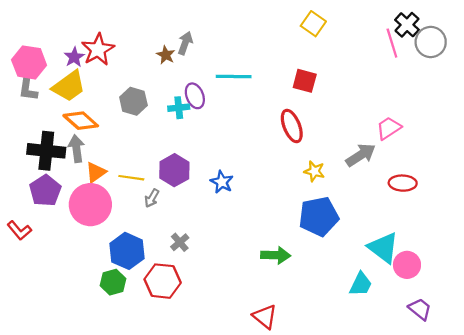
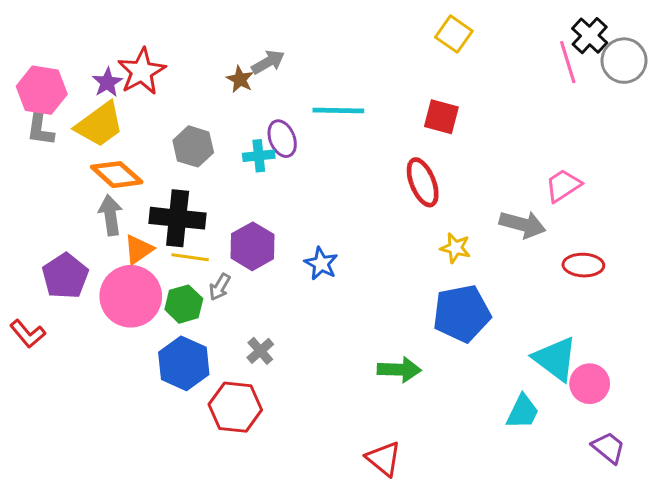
gray arrow: (185, 43) -> (268, 62), turned 40
black cross: (46, 151) -> (178, 218), moved
gray arrow: (361, 155) -> (523, 224), turned 48
green hexagon: (113, 282) -> (184, 304), moved

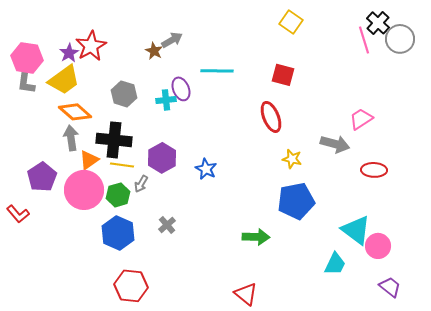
red hexagon: (235, 407) -> (131, 286), moved

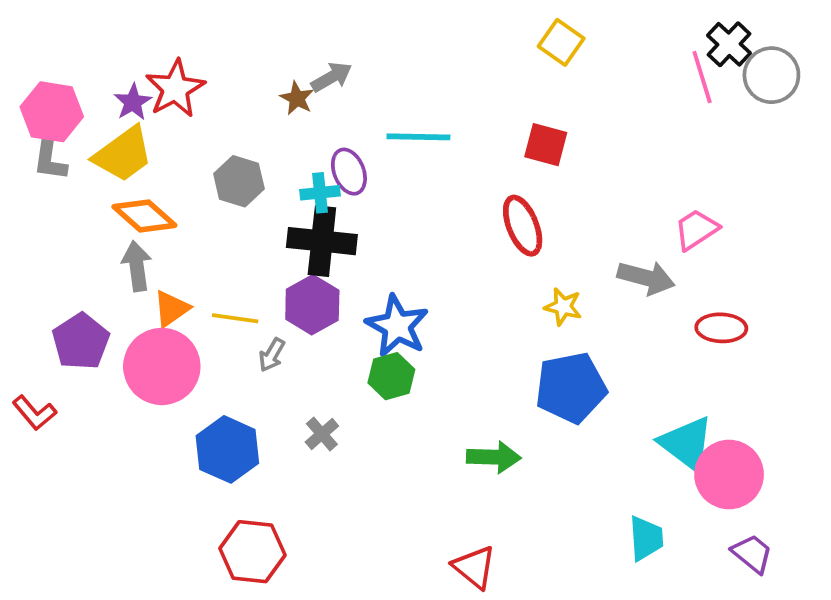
black cross: (114, 140) -> (322, 241), moved
blue star: (206, 169) -> (397, 326), size x1.5
green hexagon: (118, 195) -> (391, 376), moved
pink circle: (378, 246) -> (729, 475), size x1.4
cyan trapezoid: (335, 264) -> (646, 538), moved, turned -30

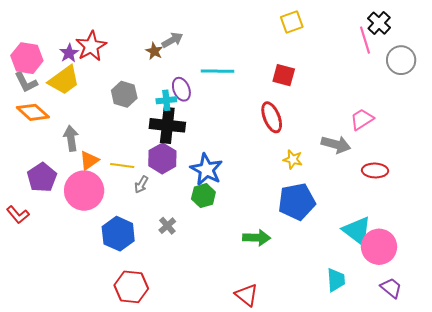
yellow square: (561, 42) -> (292, 22), turned 35
gray circle: (771, 75) -> (401, 60), moved
gray L-shape: (50, 158) -> (26, 82), turned -35
orange diamond: (144, 216) -> (33, 112), moved

